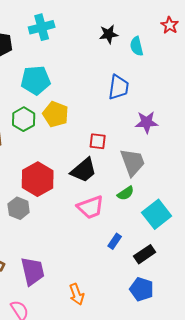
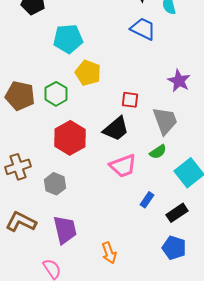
blue trapezoid: (119, 87) -> (143, 29), moved, turned -72
green hexagon: (24, 119) -> (56, 94), moved
purple star: (147, 122) -> (179, 81), turned 30
gray hexagon: (19, 208) -> (55, 184), moved

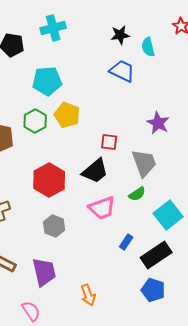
green hexagon: (56, 94) -> (35, 121), moved
gray hexagon: (55, 184) -> (54, 226), moved
black rectangle: (177, 213) -> (156, 255), size x1.4

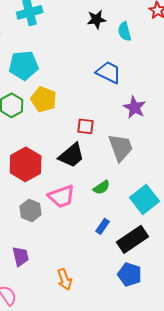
blue trapezoid: (122, 71) -> (109, 72), moved
green semicircle: (137, 194) -> (102, 187), moved
pink trapezoid: (102, 208) -> (62, 196), moved
purple trapezoid: (44, 272) -> (21, 256), size x0.7

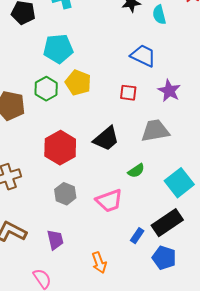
red square: (86, 126) -> (128, 93), moved
gray trapezoid: (121, 147) -> (155, 131), turned -80
pink trapezoid: (62, 196) -> (109, 201), moved
blue rectangle: (103, 226) -> (137, 236), moved

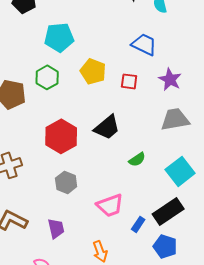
yellow pentagon: (78, 83) -> (93, 71), moved
gray trapezoid: (155, 131) -> (175, 119), moved
pink trapezoid: (109, 201) -> (110, 205), moved

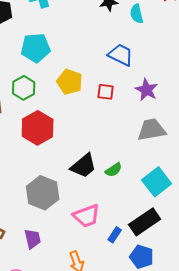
black trapezoid: (107, 127) -> (84, 166), moved
red hexagon: (61, 136) -> (38, 128), moved
gray hexagon: (66, 182) -> (43, 193), size x1.5

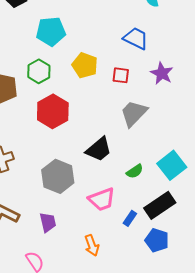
gray trapezoid: (152, 130) -> (134, 113), moved, turned -36
green semicircle: (114, 170) -> (135, 171), moved

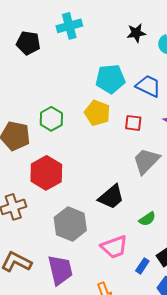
cyan pentagon: (51, 31) -> (110, 79), moved
red hexagon: (53, 111) -> (46, 173), moved
purple trapezoid: (48, 222) -> (60, 270), size x1.5

